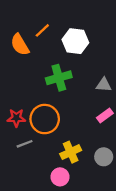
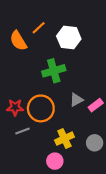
gray triangle: (104, 85) -> (76, 100), moved, turned -32

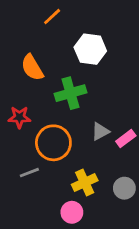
orange line: (39, 28) -> (52, 17), moved
orange semicircle: (18, 41) -> (32, 68), moved
red star: (15, 107) -> (19, 117), moved

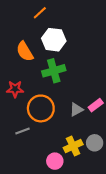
white hexagon: (90, 49) -> (54, 40), moved
gray triangle: (100, 131) -> (76, 109), moved
yellow cross: (85, 182) -> (73, 146), moved

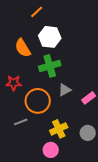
gray triangle: (76, 109) -> (65, 90), moved
yellow cross: (73, 146) -> (59, 129), moved

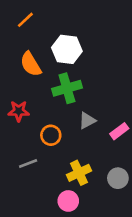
orange line: (37, 12) -> (25, 20), moved
orange circle: (38, 101) -> (51, 135), size x0.6

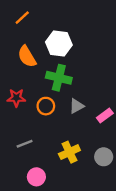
green cross: (67, 88) -> (59, 78), turned 30
orange circle: (51, 135) -> (46, 106), moved
pink circle: (68, 201) -> (36, 177), moved

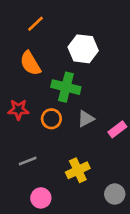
orange line: (22, 18) -> (36, 24), moved
white hexagon: (59, 43) -> (83, 49), moved
gray circle: (104, 157) -> (115, 194), moved

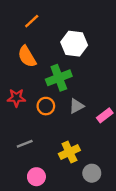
green cross: (66, 87) -> (59, 78), turned -35
gray circle: (115, 194) -> (92, 173), moved

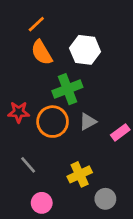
orange semicircle: (27, 57) -> (42, 53), moved
orange circle: (46, 106) -> (53, 122), size x1.5
gray line: (25, 144) -> (28, 165), turned 70

